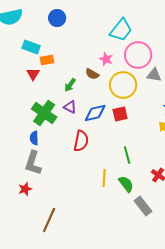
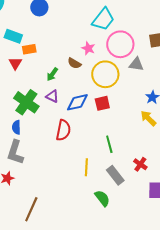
green semicircle: (126, 184) -> (102, 198), moved
gray rectangle: (143, 206) -> (115, 175), moved

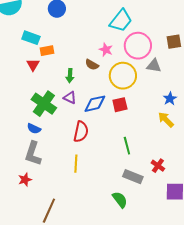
green arrow: (52, 74) -> (70, 76), turned -32
blue semicircle: (16, 127) -> (34, 129), turned -64
yellow line: (86, 167) -> (76, 164), moved
gray rectangle: (115, 175) -> (133, 177), turned -30

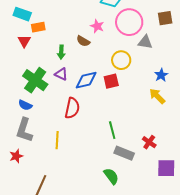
yellow circle: (123, 76) -> (121, 60), moved, size x0.7
green line: (127, 146) -> (112, 130), moved
yellow line: (76, 164) -> (57, 140), moved

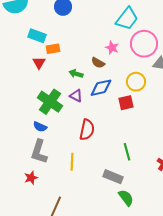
green arrow: (61, 52) -> (76, 74), turned 104
blue diamond: (86, 80) -> (101, 88), moved
gray rectangle: (124, 153) -> (113, 177), moved

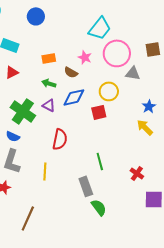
orange rectangle: (53, 49) -> (49, 58), moved
red triangle: (39, 63) -> (12, 72), turned 32
gray rectangle: (113, 177) -> (86, 186), turned 48

